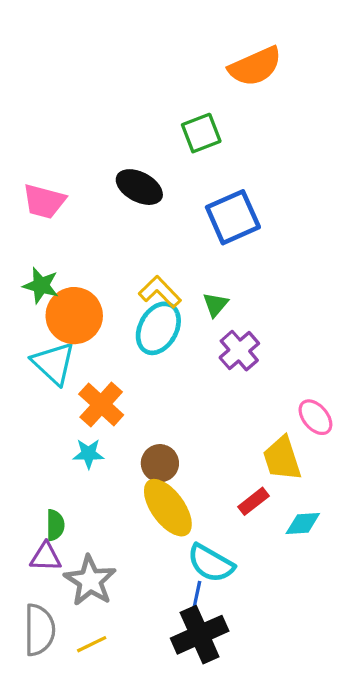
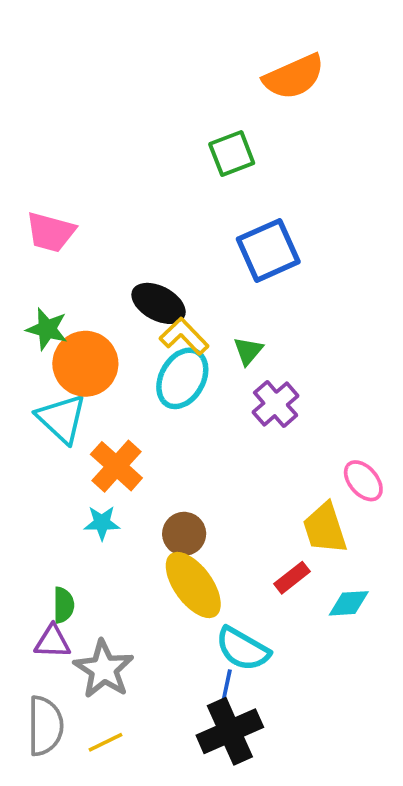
black ellipse: (139, 187) -> (159, 303), moved

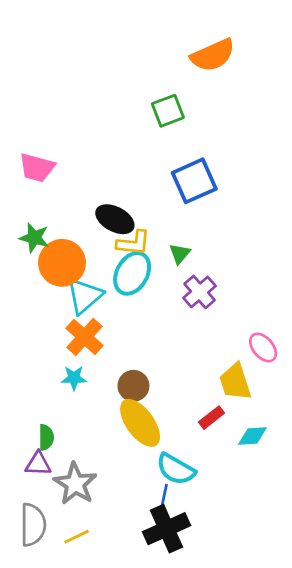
yellow L-shape: (184, 336) -> (133, 243), turned 140
cyan triangle: (62, 419) -> (84, 296), moved, turned 36

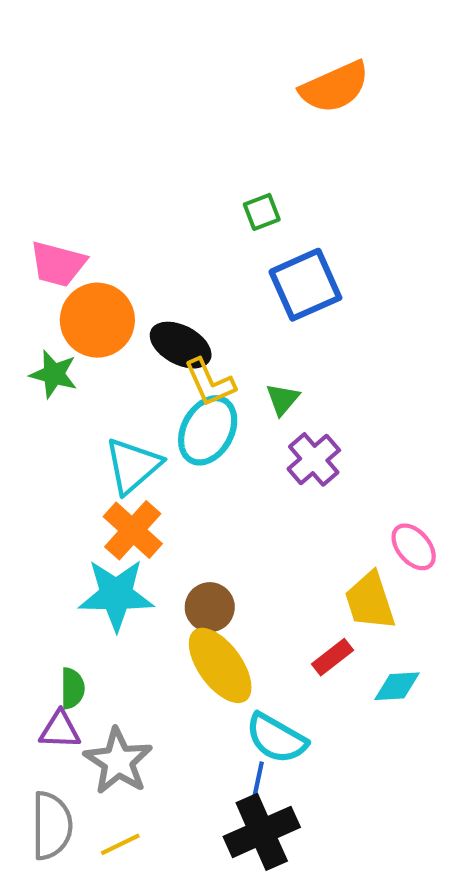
green square: (168, 111) -> (262, 212), moved, size x0.7
yellow L-shape: (133, 243) -> (210, 383), turned 60
orange circle: (62, 263) -> (97, 320), moved
cyan star: (74, 378) -> (116, 595), size x1.8

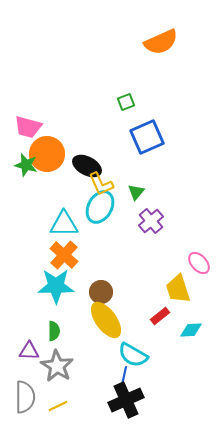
green star: (54, 374) -> (26, 165), moved
cyan triangle: (133, 466) -> (64, 224), turned 40
green semicircle: (72, 688) -> (54, 331), moved

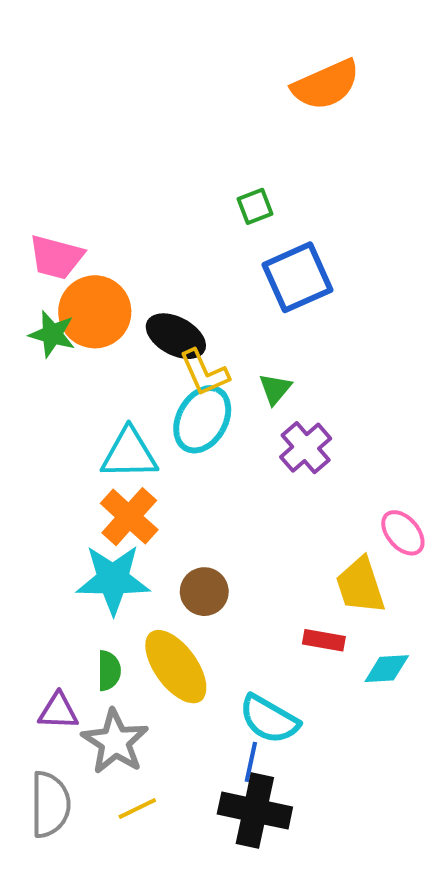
red rectangle: (160, 316) -> (324, 640), turned 48
yellow ellipse: (106, 320) -> (176, 667), moved
black cross: (126, 400) -> (255, 811), turned 36
yellow line: (58, 406) -> (137, 809), moved

